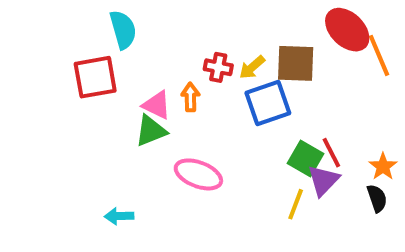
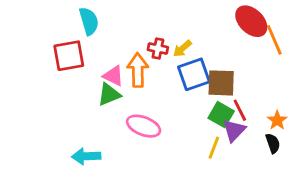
brown square: (296, 63) -> (221, 83), moved
orange arrow: (190, 97) -> (138, 70), size x1.6
cyan arrow: (119, 216) -> (86, 156), size x1.4

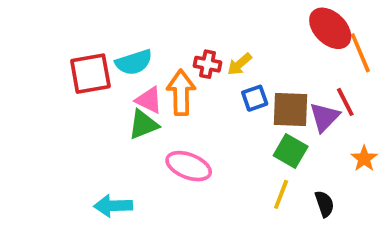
cyan semicircle: (89, 21) -> (134, 62), moved, turned 88
blue square: (194, 74) -> (255, 98), size x0.6
red line: (240, 110) -> (345, 102), moved
purple triangle: (234, 130) -> (325, 117), moved
black semicircle: (273, 143) -> (325, 204), moved

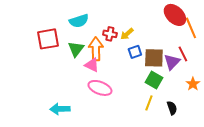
cyan semicircle: (134, 62) -> (79, 21), moved
pink triangle: (149, 100) -> (92, 65), moved
green triangle: (143, 125) -> (76, 49), moved, turned -30

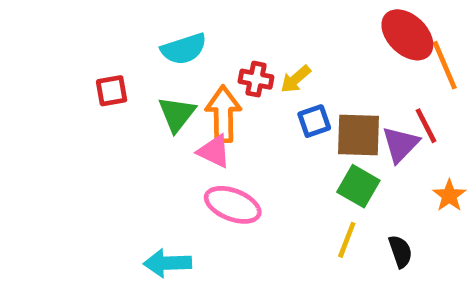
red square: (48, 39) -> (112, 91), size x0.6
cyan arrow: (60, 109) -> (167, 263), moved

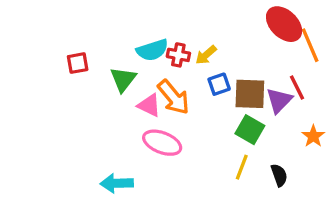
cyan semicircle: (184, 49) -> (152, 50), moved
orange arrow: (223, 114) -> (174, 97), moved, turned 141

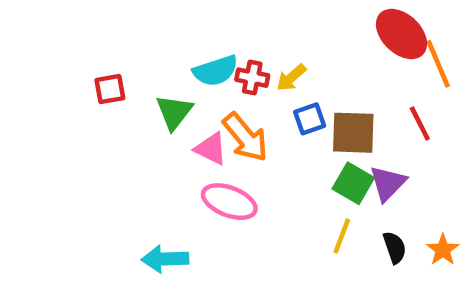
purple triangle: (279, 100) -> (388, 183), moved
orange star: (313, 136) -> (443, 250), moved

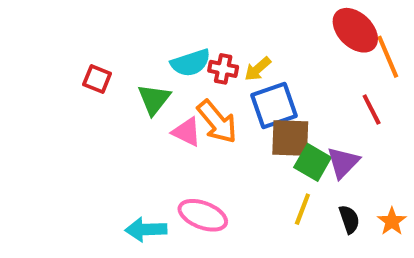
red square: (110, 89) -> (97, 79), turned 32
blue square: (310, 119) -> (274, 105), size x1.6
brown square: (353, 133) -> (290, 138), moved
pink ellipse: (229, 202) -> (203, 215), moved

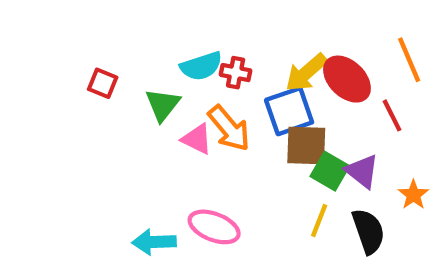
red ellipse: (355, 30) -> (347, 79), moved
yellow arrow: (258, 69) -> (306, 73), moved, size x1.5
purple triangle: (343, 162) -> (362, 171), turned -36
black semicircle: (349, 219) -> (368, 231), size x1.5
orange star: (392, 221) -> (413, 195), moved

